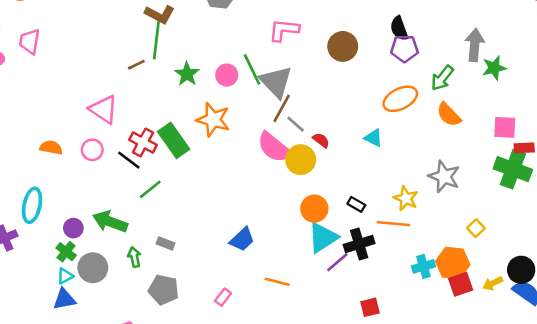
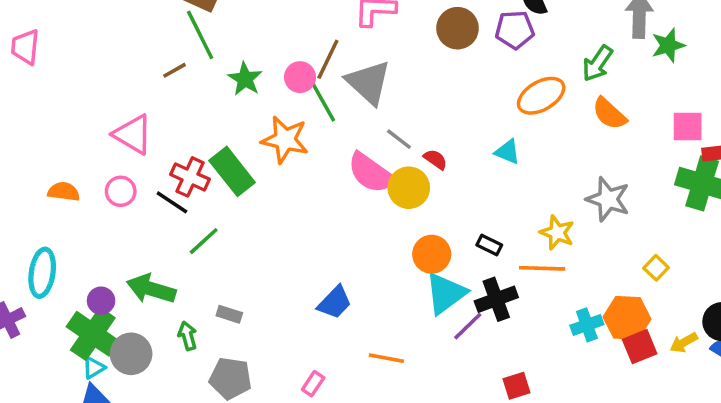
green line: (156, 40) -> (200, 35), turned -30
purple pentagon: (404, 49) -> (515, 30), moved
green line: (252, 69) -> (323, 101), moved
brown line: (282, 108) -> (328, 59), moved
green cross: (66, 252) -> (93, 334), size x1.8

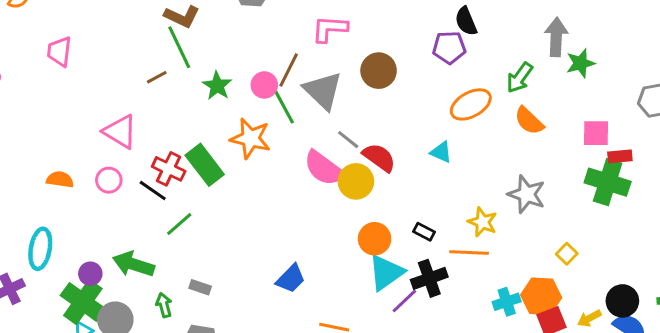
brown circle: (458, 28) -> (379, 71), moved
pink trapezoid: (25, 47) -> (59, 52), moved
red semicircle: (435, 159) -> (379, 157), size x1.6

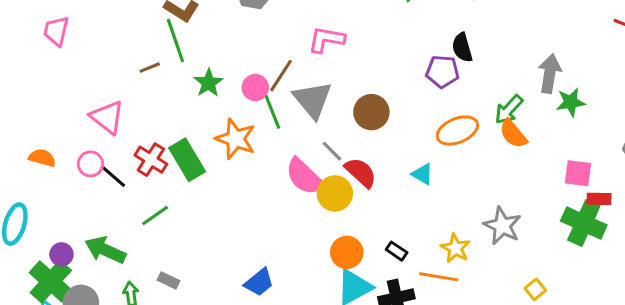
brown circle: (379, 71) -> (371, 112), moved
orange semicircle: (529, 121) -> (513, 134), moved
black line: (153, 190) -> (113, 176), moved

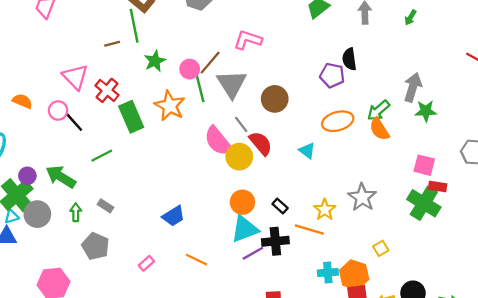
red cross: (151, 160) -> (107, 90), moved

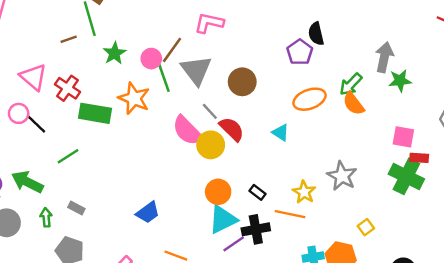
purple pentagon: (332, 75) -> (300, 52), turned 30
green rectangle: (131, 117) -> (95, 113), turned -52

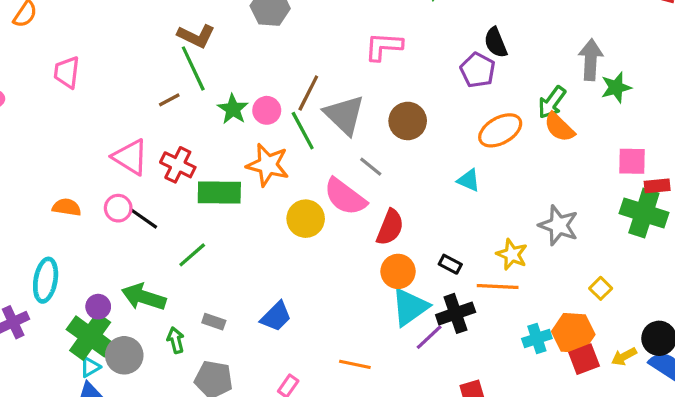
pink L-shape: (209, 23) -> (384, 46), moved
pink circle: (151, 59) -> (267, 110), moved
red semicircle: (232, 129) -> (390, 227), moved, turned 76
yellow circle: (211, 145) -> (306, 219), moved
blue trapezoid: (148, 212) -> (276, 317), moved

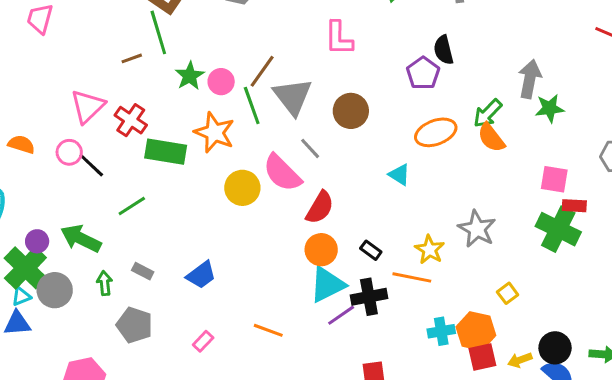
pink L-shape: (384, 46) -> (339, 38), turned -102
pink triangle: (130, 157) -> (88, 106), turned 36

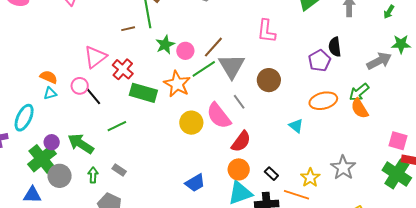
gray arrow: (530, 79) -> (379, 61), moved, turned 45
green line: (252, 105) -> (204, 69), turned 70
green star: (550, 108) -> (401, 44), moved
blue trapezoid: (201, 275) -> (195, 183), moved
cyan triangle: (21, 296) -> (50, 93), moved

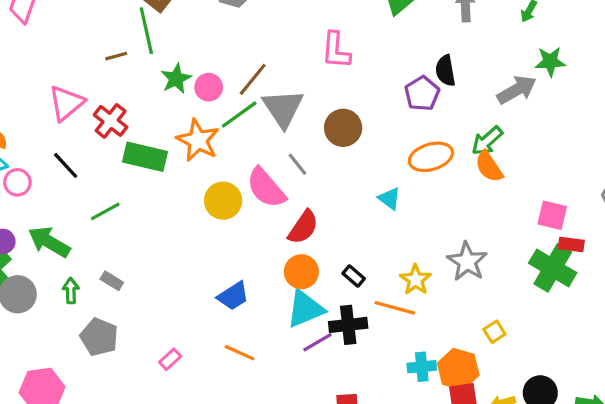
pink circle: (80, 86) -> (17, 182), moved

